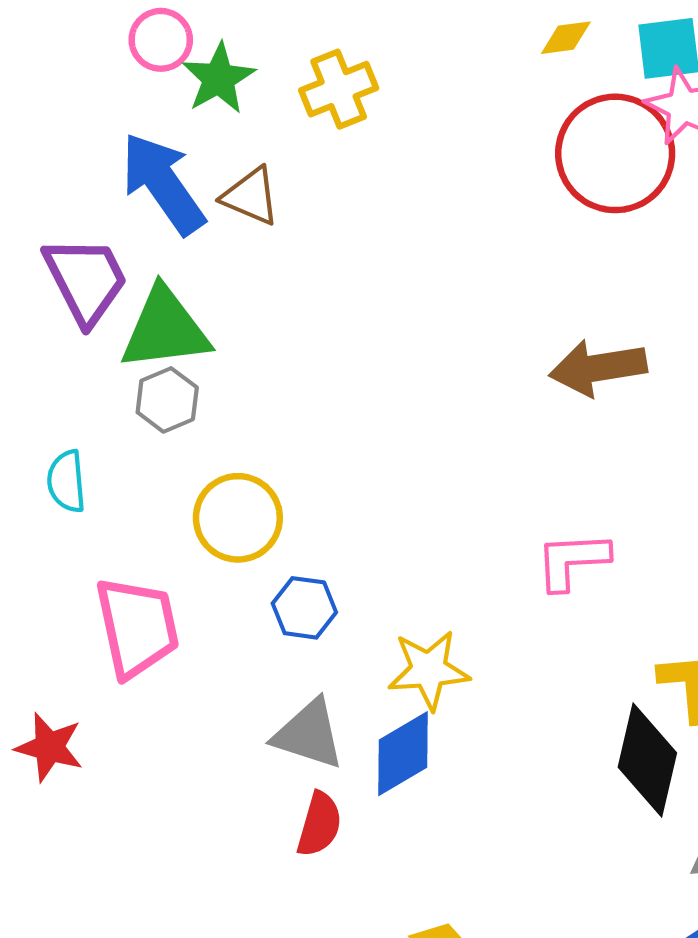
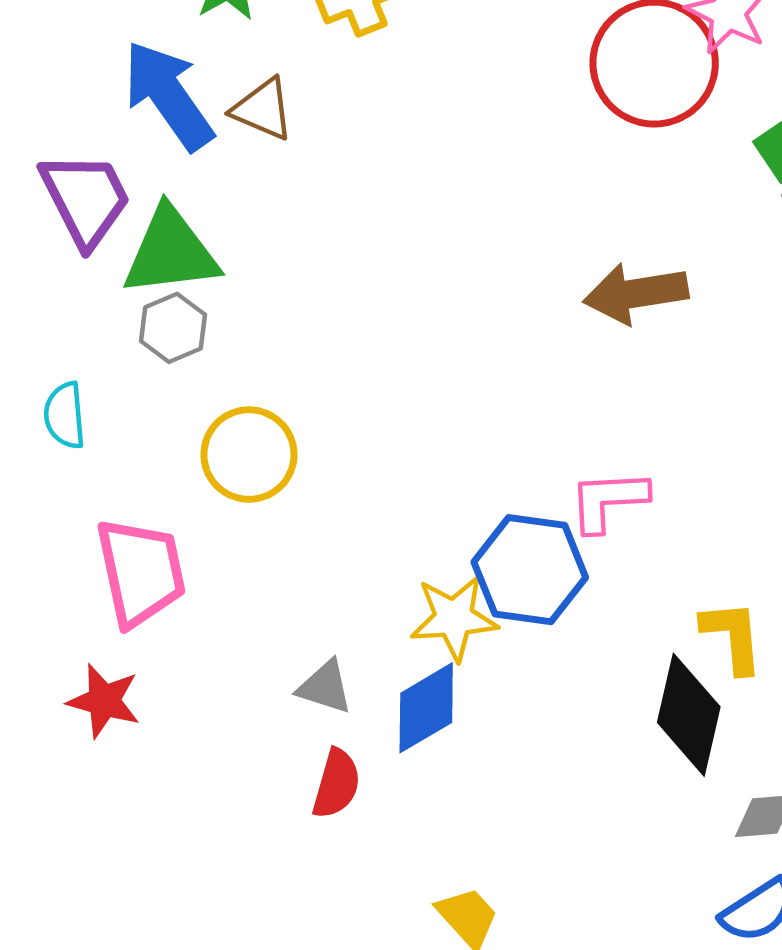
blue hexagon: (304, 608) -> (530, 570), moved, size x1.6
gray triangle: (309, 734) -> (325, 687), size x0.7
red star: (49, 747) -> (104, 701), moved

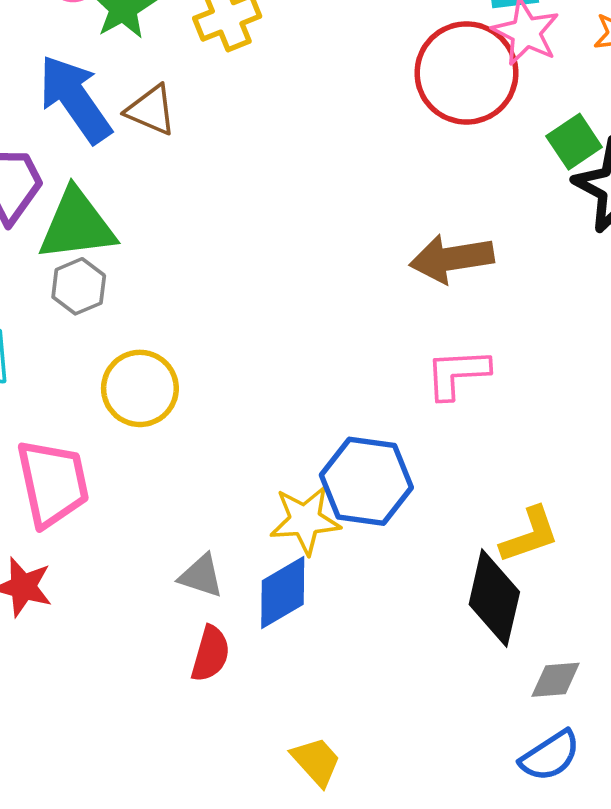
pink L-shape: (608, 501) -> (457, 374), moved
yellow L-shape: (732, 636) -> (530, 535), turned 76

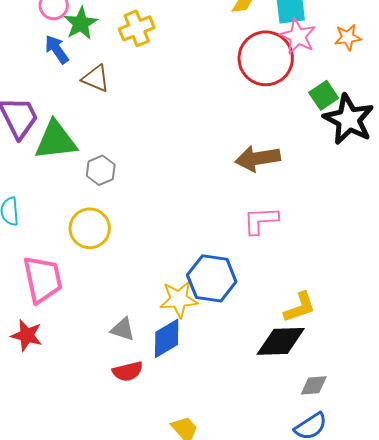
blue arrow: (75, 99) -> (57, 49), moved, size x0.6
gray hexagon: (79, 286) -> (101, 170), moved
black diamond: (494, 598) -> (281, 341), turned 75
red semicircle: (210, 654) -> (128, 371), turned 60

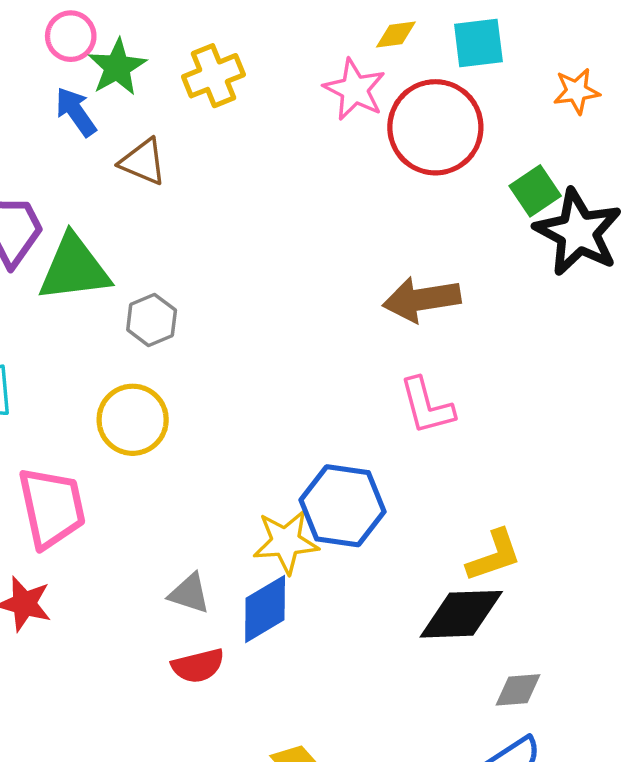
pink star: (298, 36) -> (355, 89), moved
pink L-shape: (261, 220) -> (427, 406), turned -102

